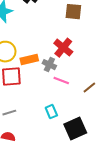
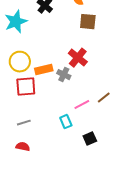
pink line: (61, 81) -> (82, 105), moved, turned -49
black square: (75, 129) -> (90, 139), size x0.6

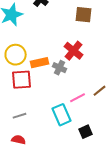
cyan rectangle: (66, 122) -> (62, 115), size x1.5

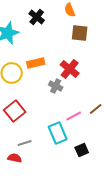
orange rectangle: (40, 63) -> (36, 63), moved
red square: (22, 80) -> (15, 111), moved, turned -35
gray line: (20, 116) -> (25, 143), moved

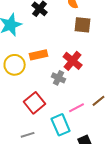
red square: (15, 111) -> (35, 103), moved

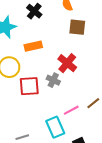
orange rectangle: (39, 55) -> (33, 46), moved
red square: (35, 103) -> (29, 86), moved, turned 35

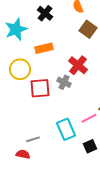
brown square: (77, 27) -> (88, 29), turned 30
pink line: (71, 110) -> (89, 118), moved

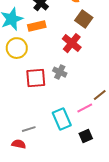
orange rectangle: (44, 48) -> (37, 26), moved
red cross: (78, 65) -> (72, 43), moved
yellow circle: (20, 69) -> (17, 48), moved

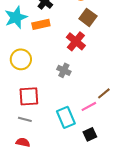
yellow circle: (17, 48) -> (21, 59), moved
red square: (36, 78) -> (29, 96), moved
gray line: (29, 129) -> (25, 119), moved, turned 32

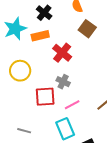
red cross: (76, 41) -> (62, 53), moved
red square: (29, 96) -> (45, 97), moved
pink line: (89, 106) -> (72, 105), moved

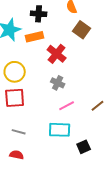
black cross: (44, 13) -> (39, 14), turned -35
red square: (45, 97) -> (15, 98), moved
cyan rectangle: (65, 129) -> (60, 130), turned -65

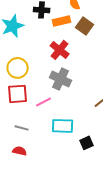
orange rectangle: (35, 37) -> (62, 21), moved
gray cross: (58, 83) -> (61, 79), size x1.5
pink line: (67, 106) -> (44, 102), moved

